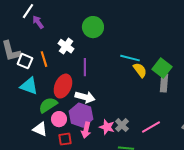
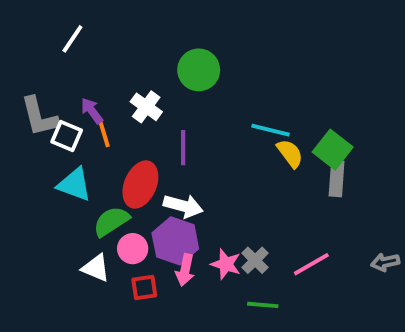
purple arrow: (38, 22) -> (92, 111), moved

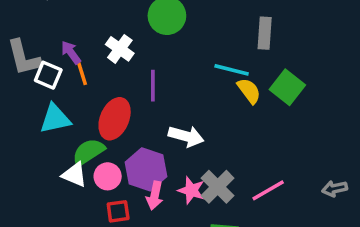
gray rectangle: (337, 179) -> (265, 33), moved
cyan triangle: (74, 185) -> (55, 119), turned -32
white arrow: (183, 206) -> (186, 136), moved
gray cross: (255, 260) -> (218, 187), size x1.4
white triangle: (96, 268) -> (74, 175), moved

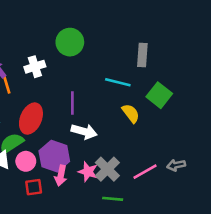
white cross: (120, 49) -> (35, 67), turned 36
purple line: (153, 86) -> (72, 103), moved
yellow semicircle: (249, 91) -> (131, 113), moved
gray arrow: (335, 189) -> (176, 165), moved

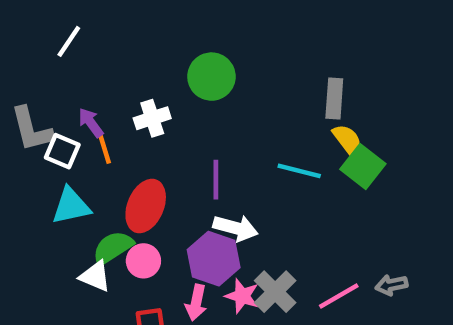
cyan line: (118, 82) -> (299, 171), moved
yellow semicircle: (131, 113) -> (348, 140), moved
purple hexagon: (54, 156) -> (214, 259), moved
pink circle: (26, 161) -> (143, 261), moved

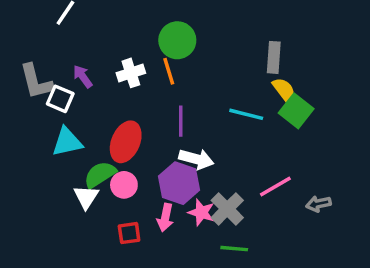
orange line: (104, 147) -> (169, 71), moved
white triangle: (95, 276) -> (86, 197), turned 40
pink line: (339, 296) -> (275, 187), moved

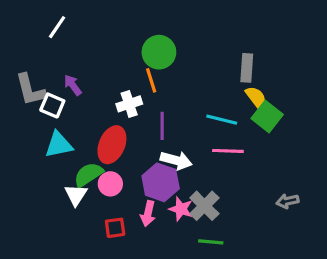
white cross: (131, 73) -> (129, 104), moved
pink line: (275, 187) -> (228, 151), moved, turned 32

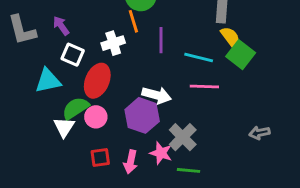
white square: (52, 105) -> (73, 55), moved
purple line: (162, 126) -> (161, 40), moved
pink star: (181, 209) -> (161, 153), moved
pink arrow: (148, 214) -> (131, 162), moved

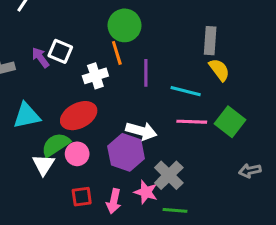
white square: (73, 55) -> (60, 51), moved
green square: (241, 55) -> (230, 122), moved
red ellipse: (97, 81) -> (79, 116), turned 40

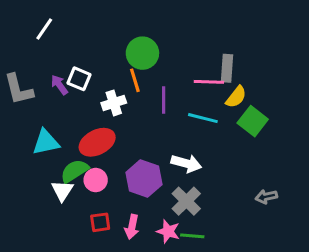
yellow semicircle: (219, 70) -> (236, 97), turned 75
pink line: (192, 122) -> (209, 82), moved
green square: (230, 122) -> (253, 121), moved
white arrow: (141, 131) -> (186, 163), moved
pink star: (146, 192) -> (168, 231), moved

